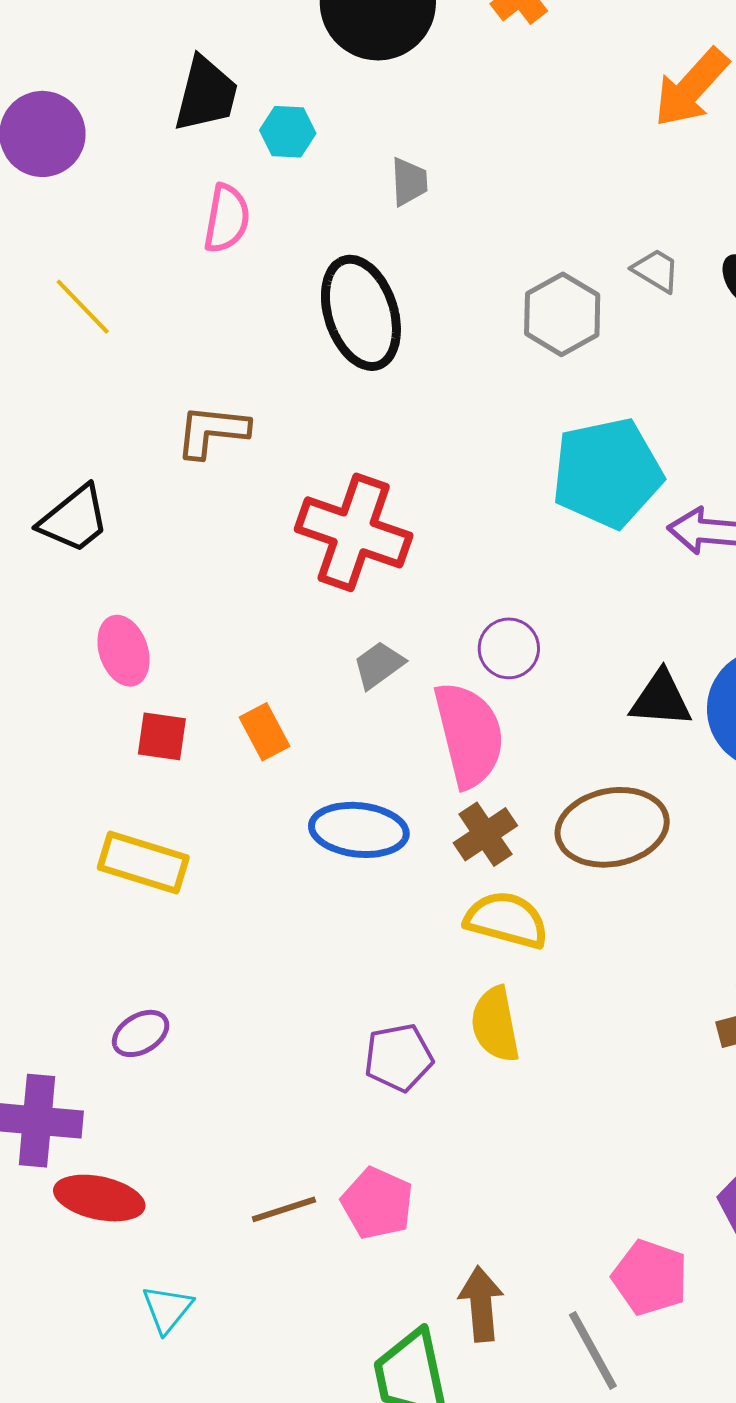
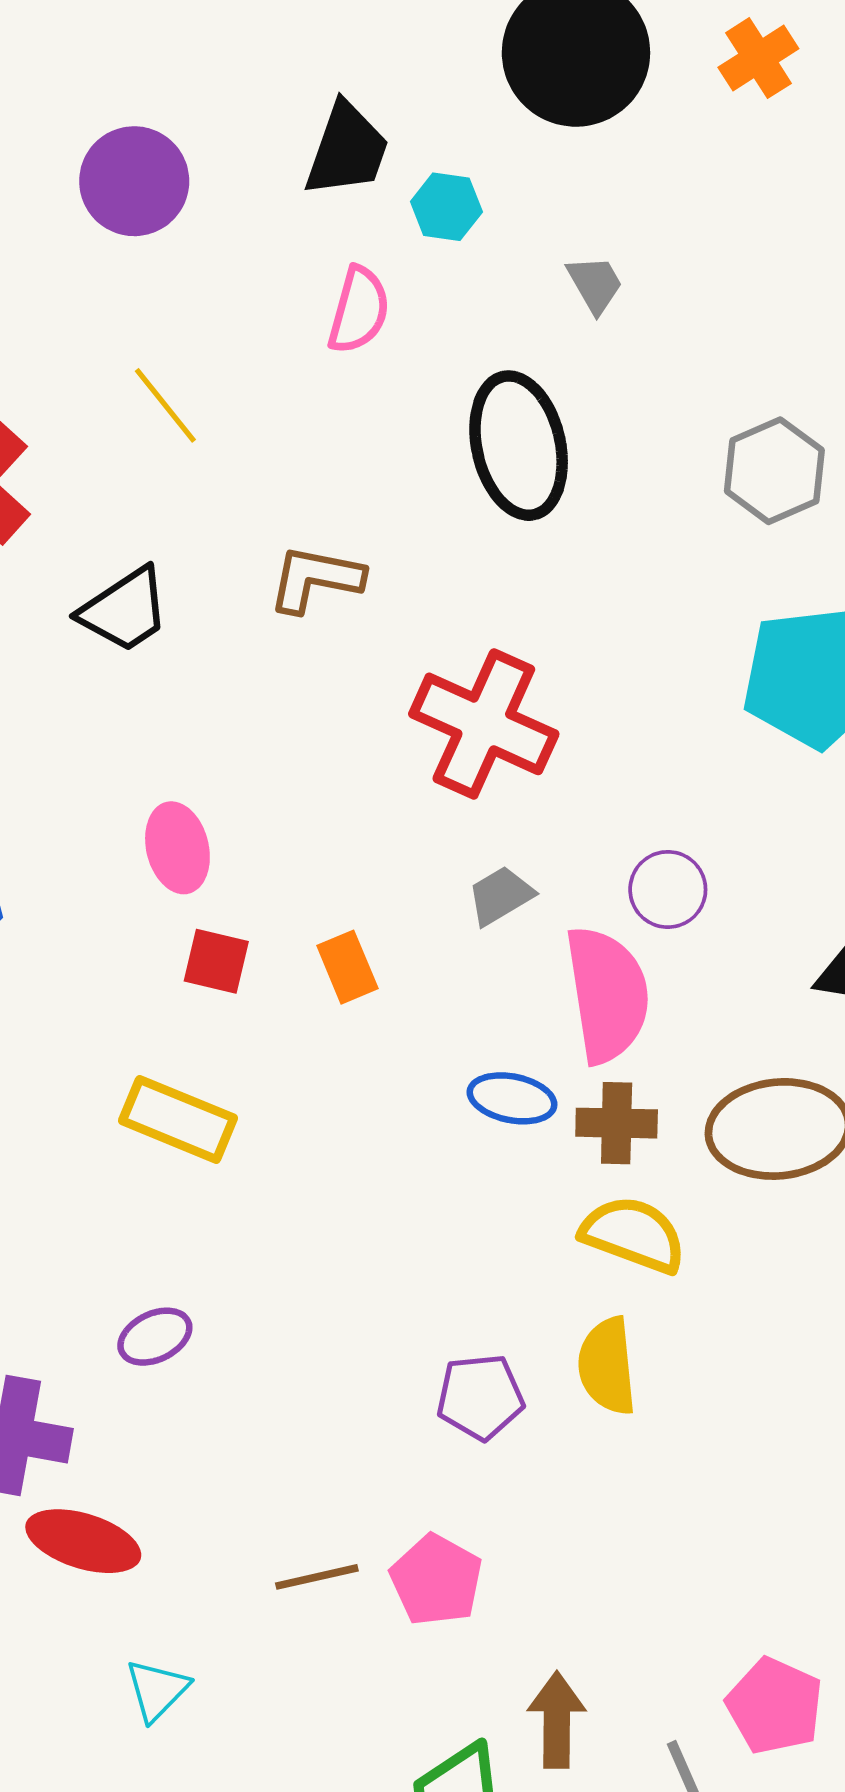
gray trapezoid: (409, 182) -> (595, 284), turned -32
black trapezoid: (74, 519) -> (125, 610), moved
blue ellipse: (359, 830) -> (512, 1098), moved, size x0.7
brown cross: (485, 834) -> (617, 1123), turned 30

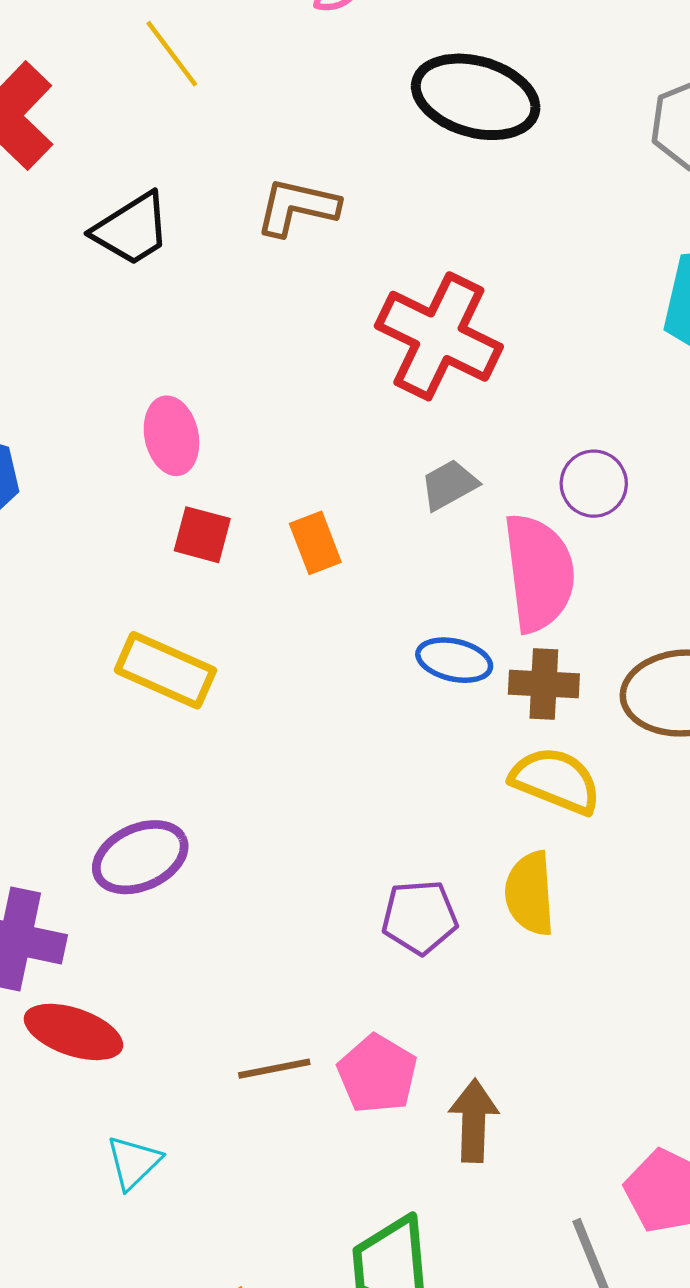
black ellipse: (519, 446) -> (476, 97), turned -63
purple ellipse: (155, 1337) -> (140, 857), size x1.5
brown arrow: (557, 1720) -> (474, 1121), moved

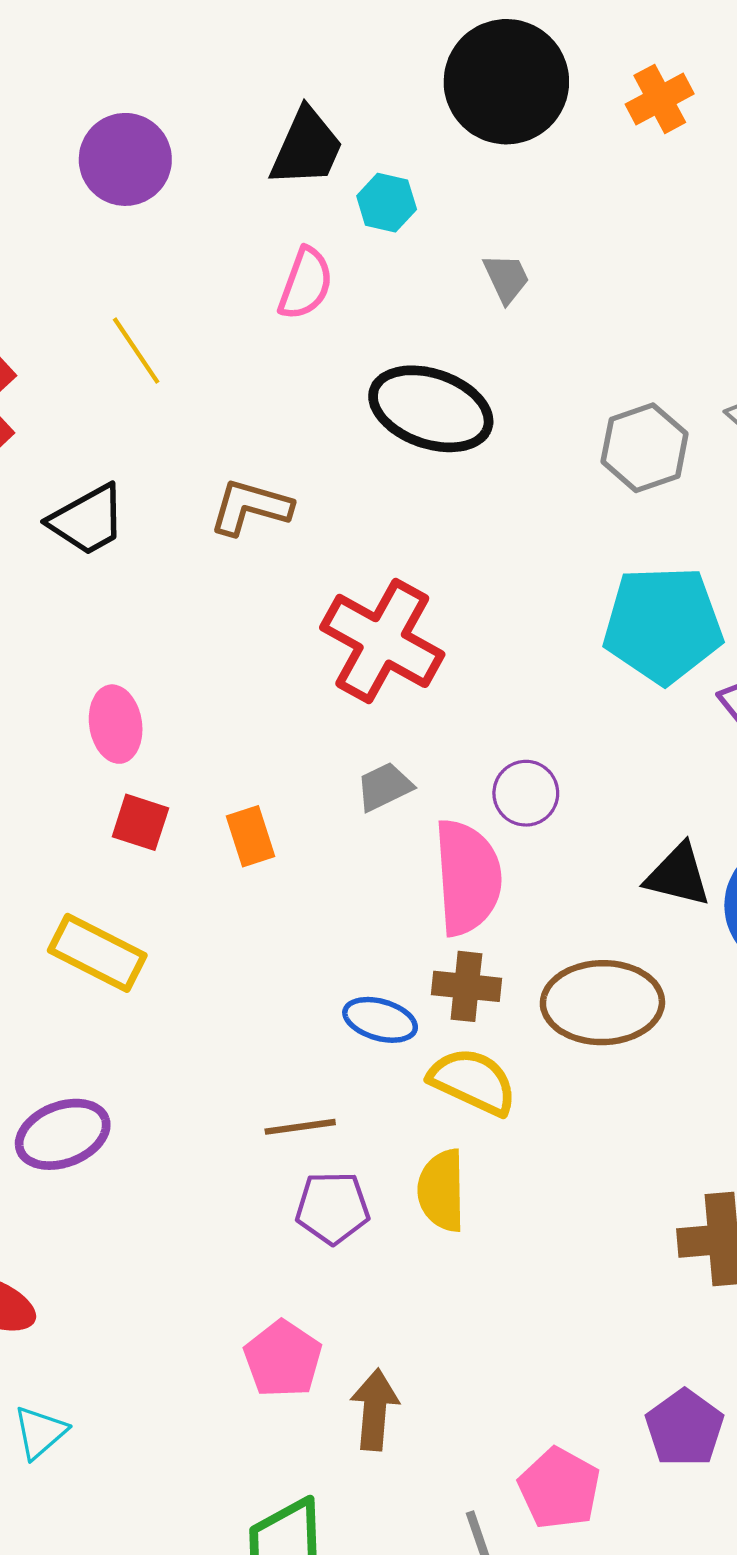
blue ellipse: (454, 660) -> (380, 1020), moved
brown line: (274, 1069) -> (300, 1127), moved

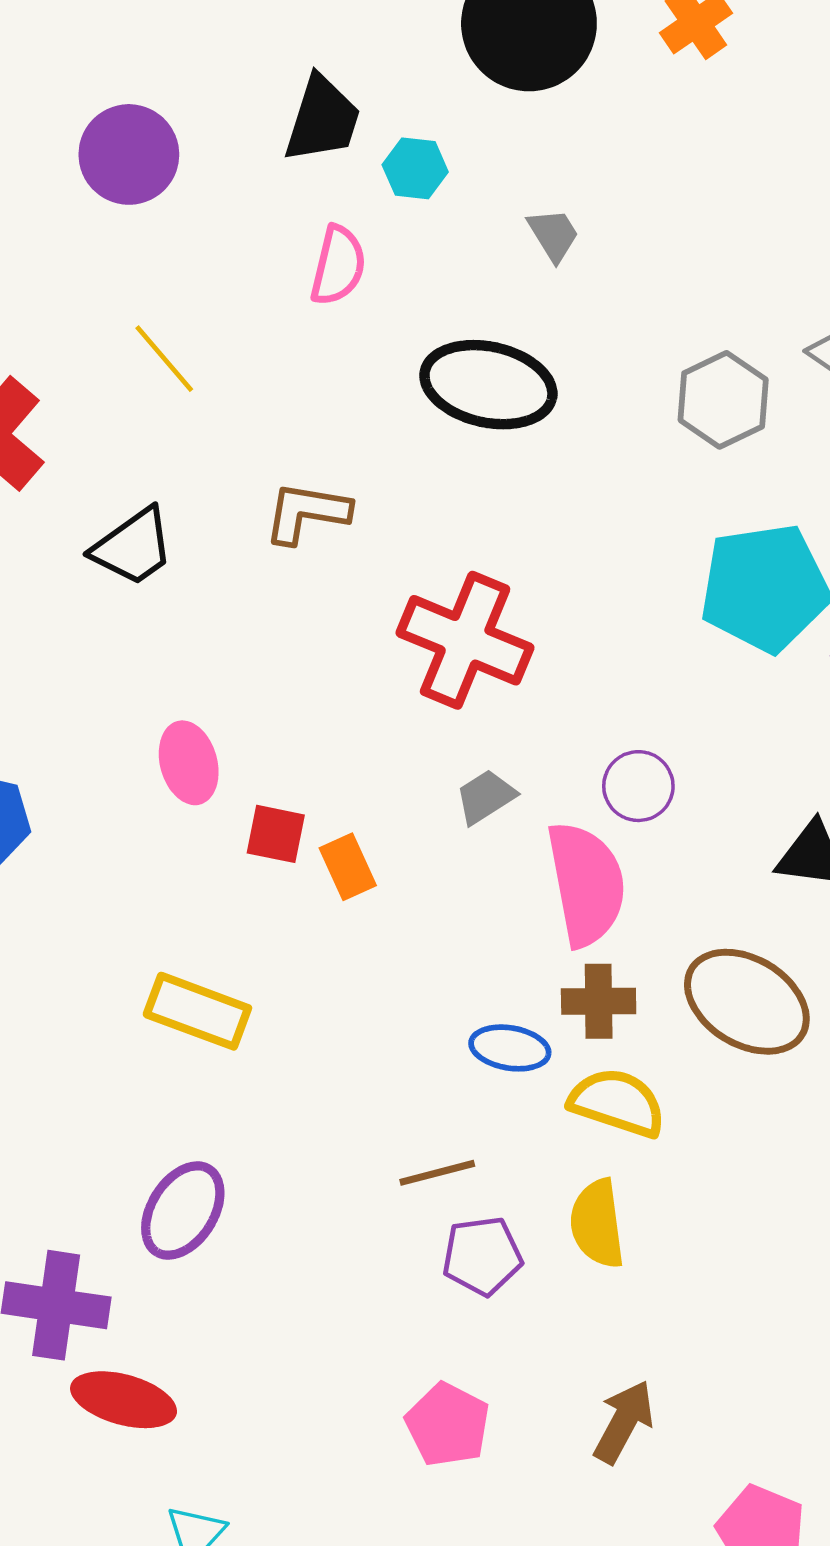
red square: (140, 822) -> (276, 834), moved
brown ellipse: (602, 1003) -> (747, 1002), turned 39
purple ellipse: (63, 1134) -> (183, 1211), turned -30
brown arrow: (375, 1410) -> (624, 1422), moved, turned 30

